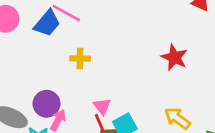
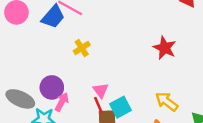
yellow cross: (80, 58) -> (82, 48), turned -35

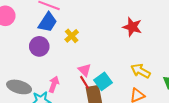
blue trapezoid: (53, 17) -> (48, 22), moved
yellow cross: (82, 48) -> (72, 36), moved
purple circle: (52, 87) -> (39, 46), moved

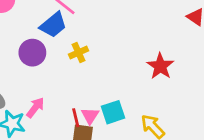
pink triangle: (85, 70) -> (90, 116), moved
cyan square: (103, 81) -> (113, 112), moved

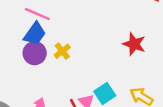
purple circle: (32, 53) -> (35, 53), moved

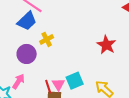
purple circle: (35, 53) -> (27, 54), moved

